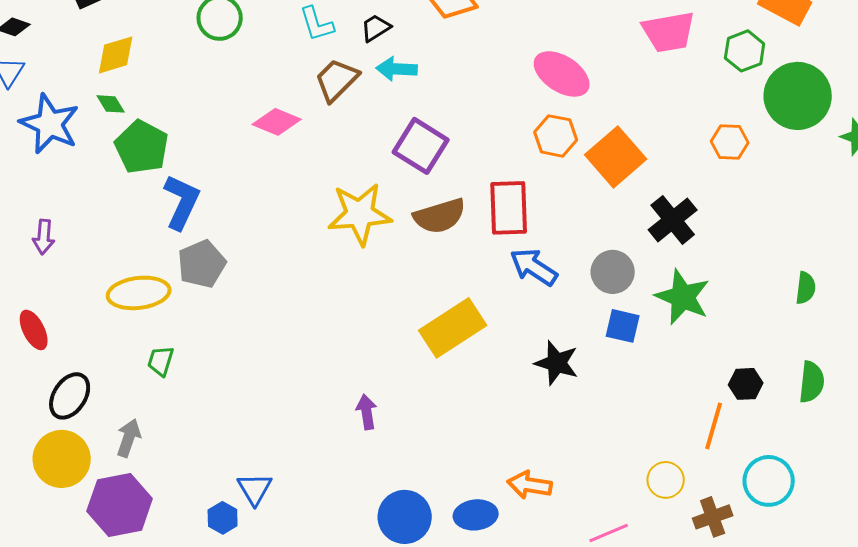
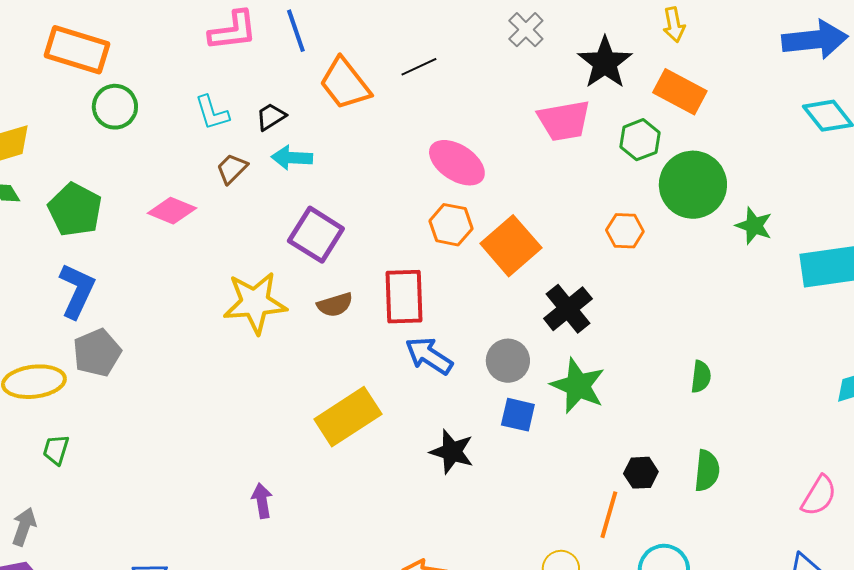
brown trapezoid: (337, 80) -> (232, 169), size x0.7
green pentagon: (142, 147) -> (75, 210), moved
brown semicircle: (440, 216) -> (335, 305), size x0.7

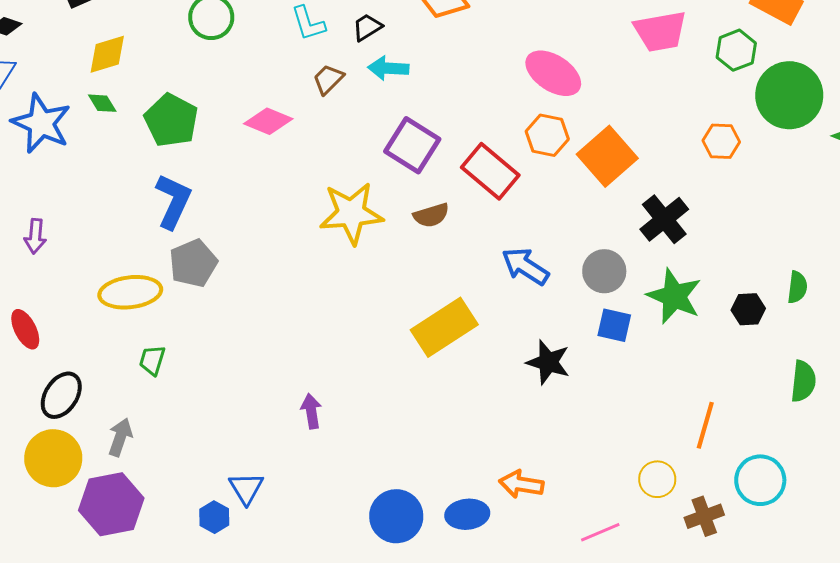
red rectangle: (404, 297) -> (490, 171), moved, turned -48
black hexagon: (641, 473) -> (748, 309), moved
purple arrow: (262, 501) -> (311, 411), moved

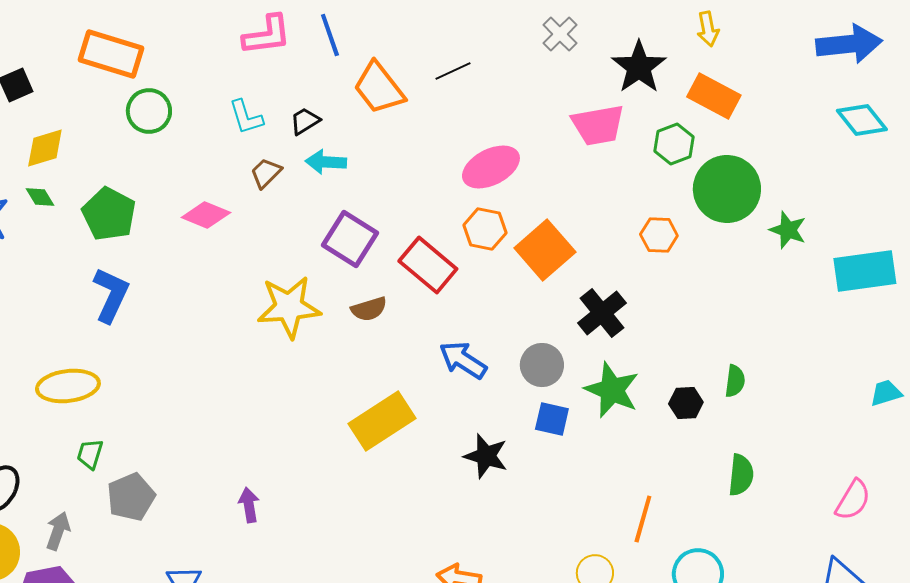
pink ellipse: (553, 73) -> (491, 167), turned -60
gray pentagon: (193, 263) -> (131, 497), moved

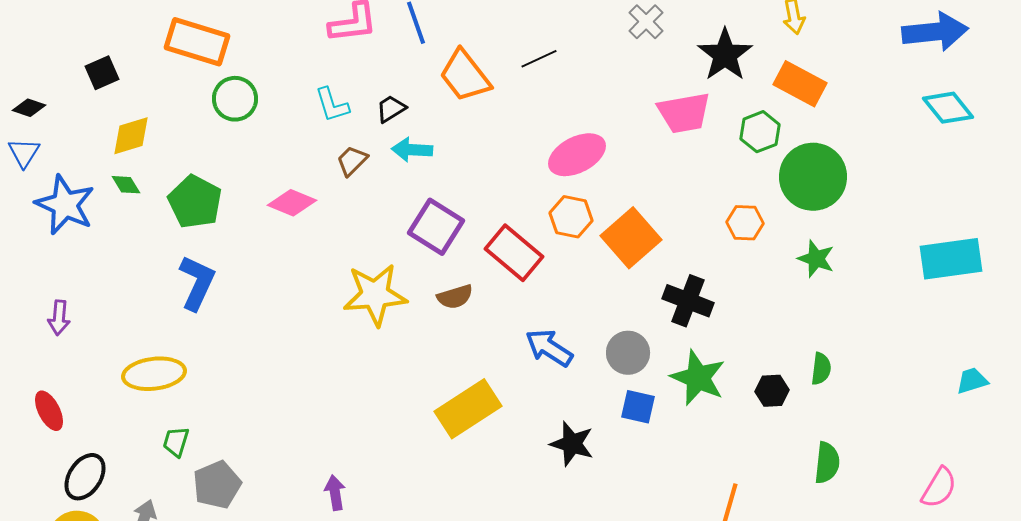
green star: (788, 230) -> (816, 259), moved
black cross: (602, 313) -> (688, 301), turned -30

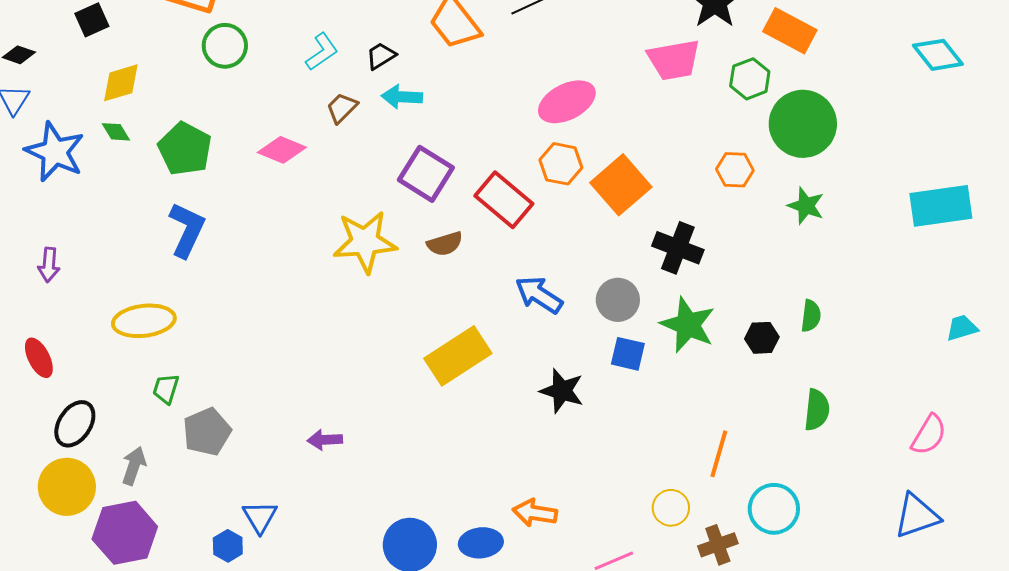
cyan L-shape: (332, 105) -> (322, 52), turned -108
purple arrow: (335, 493) -> (325, 440), turned -84

